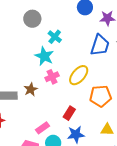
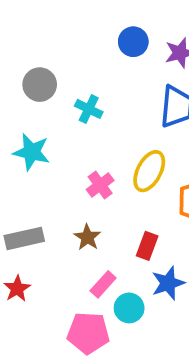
cyan star: (44, 56) -> (31, 152), moved
brown star: (31, 89) -> (87, 237), moved

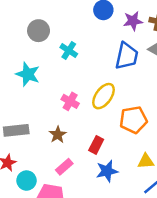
pink cross: (100, 185) -> (70, 101), turned -30
cyan circle: (129, 308) -> (27, 181), moved

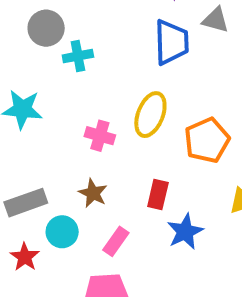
gray circle: (39, 31) -> (46, 28), moved
cyan cross: (69, 51) -> (78, 56), turned -30
cyan circle: (27, 181) -> (62, 232), moved

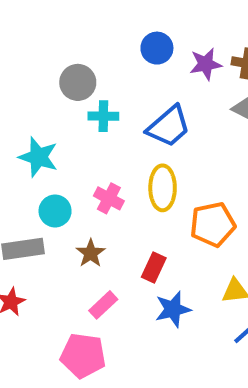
blue trapezoid: (171, 42) -> (169, 126), moved, turned 39
yellow ellipse: (150, 115) -> (163, 188), turned -33
cyan circle: (62, 232) -> (55, 211), moved

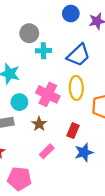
pink cross: (109, 198) -> (48, 94), size x1.5
pink pentagon: (83, 356) -> (19, 179), moved

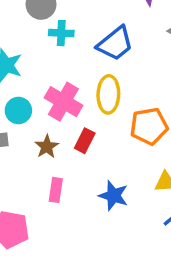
red rectangle: (73, 131) -> (85, 141), moved
pink rectangle: (47, 151) -> (56, 190), turned -40
blue star: (84, 152) -> (113, 196), turned 30

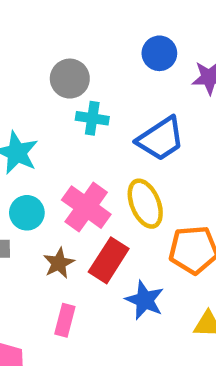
yellow ellipse: (108, 94) -> (145, 204), turned -30
red rectangle: (85, 141) -> (109, 260), size x1.4
blue star: (113, 196) -> (145, 300), moved

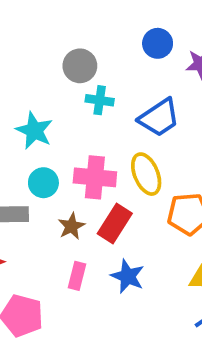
pink cross: (86, 207) -> (95, 177), turned -30
blue star: (145, 300) -> (128, 276), moved

